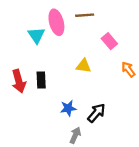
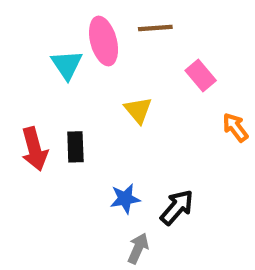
yellow triangle: (83, 66) -> (138, 110), moved, turned 42

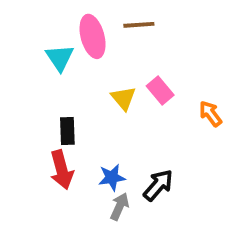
pink rectangle: (201, 76) -> (160, 91), moved
red arrow: (34, 149) -> (62, 170), moved
gray arrow: (138, 248) -> (120, 206), moved

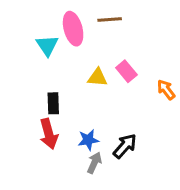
yellow triangle: (123, 98) -> (97, 77), turned -45

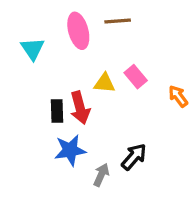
cyan triangle: (47, 45) -> (33, 49), moved
red arrow: (49, 134) -> (80, 108), moved
blue star: (88, 140) -> (70, 150), moved, size x1.4

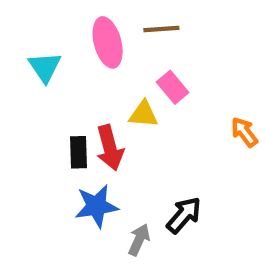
pink rectangle: (136, 77) -> (173, 87), moved

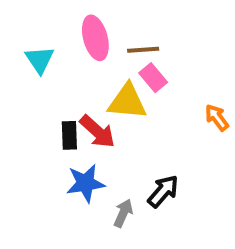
brown line: (161, 29) -> (143, 50), moved
yellow triangle: (143, 114) -> (127, 102), size x1.5
red arrow: (110, 148) -> (97, 131), turned -33

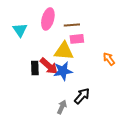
pink ellipse: (95, 38) -> (48, 19), turned 30
pink rectangle: (153, 78) -> (77, 39), turned -56
blue star: (85, 183) -> (63, 71), moved

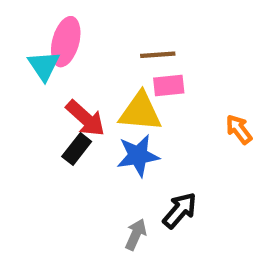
pink ellipse: (48, 19) -> (66, 42), moved
red arrow: (49, 66) -> (85, 118), moved
black rectangle: (35, 68) -> (77, 149), turned 40

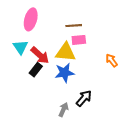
cyan triangle: (44, 66) -> (20, 47), moved

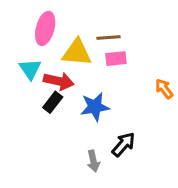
yellow triangle: (66, 52) -> (77, 53), moved
red arrow: (40, 55) -> (59, 81), turned -30
gray arrow: (63, 110) -> (93, 161), turned 144

